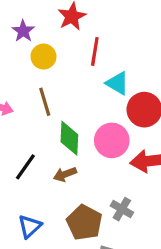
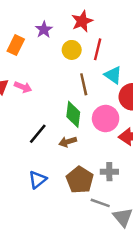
yellow circle: (43, 57) -> (72, 50), moved
brown line: (45, 102) -> (84, 84), moved
gray cross: (122, 209) -> (109, 172), turned -35

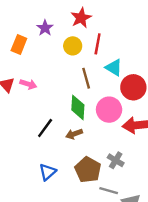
gray cross: (109, 172) -> (116, 160), turned 35

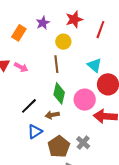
red line: (98, 44) -> (100, 30), moved
brown line: (86, 78) -> (56, 64), moved
blue triangle: (48, 172) -> (35, 132), moved

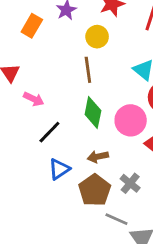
pink arrow: (21, 67) -> (34, 99), moved
brown arrow: (52, 115) -> (98, 157), moved

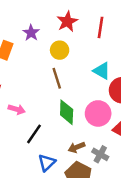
gray cross: (130, 183) -> (100, 154), moved

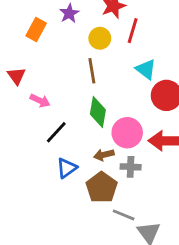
red line: (101, 27) -> (133, 31), moved
pink circle: (98, 113) -> (127, 133), moved
gray cross: (100, 154) -> (131, 167), turned -35

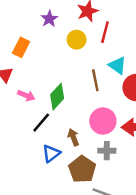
orange rectangle: (36, 30) -> (21, 47), moved
brown line: (92, 71) -> (95, 80), moved
green diamond: (98, 112) -> (57, 97), moved, turned 35
brown arrow: (104, 155) -> (73, 137), moved, turned 84

